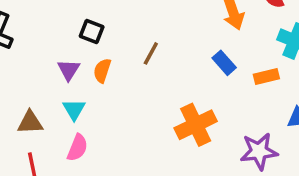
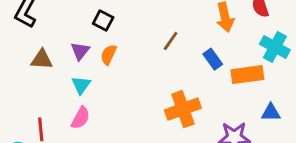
brown line: (151, 53) -> (171, 41), moved
orange rectangle: (266, 76) -> (247, 75), size x1.5
brown triangle: (30, 122) -> (42, 59), moved

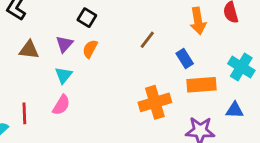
cyan cross: (275, 47) -> (241, 67), moved
orange rectangle: (247, 75) -> (201, 85), moved

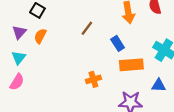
orange cross: (155, 102) -> (93, 79), size x0.6

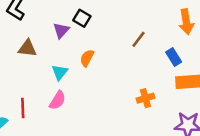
purple triangle: (19, 32) -> (61, 30), moved
orange semicircle: (40, 36) -> (87, 58), moved

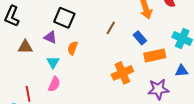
black square: (82, 18) -> (64, 18), size x1.5
purple triangle: (61, 30) -> (50, 37), moved, turned -40
orange cross: (145, 98) -> (122, 73), size x1.5

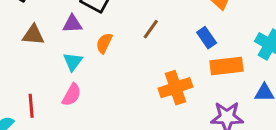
brown line: (111, 28) -> (151, 29), moved
purple triangle: (50, 37) -> (72, 24), turned -32

